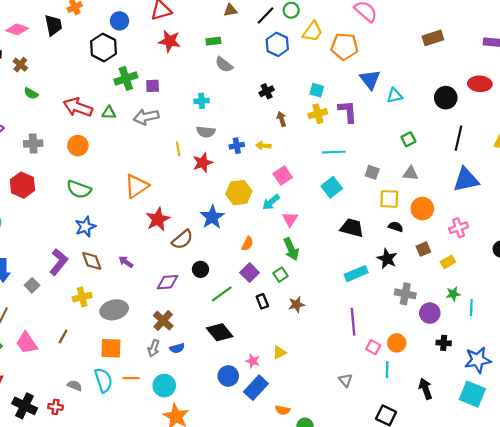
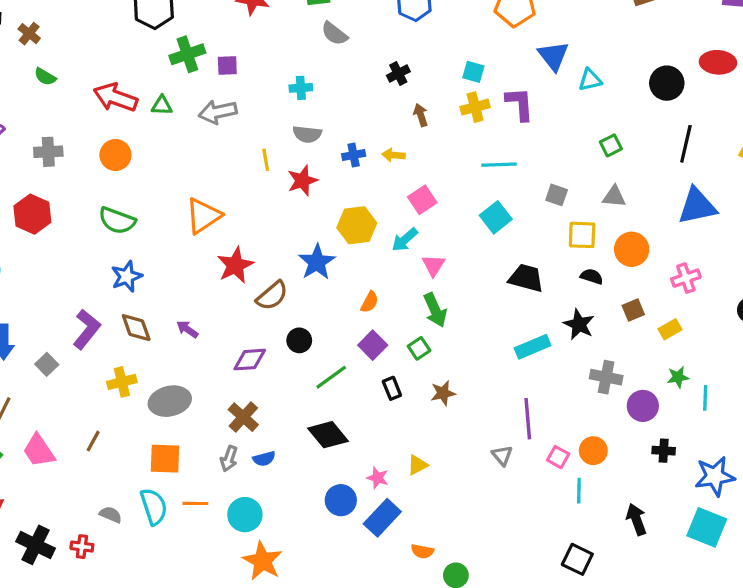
gray triangle: (346, 380) -> (502, 455), moved

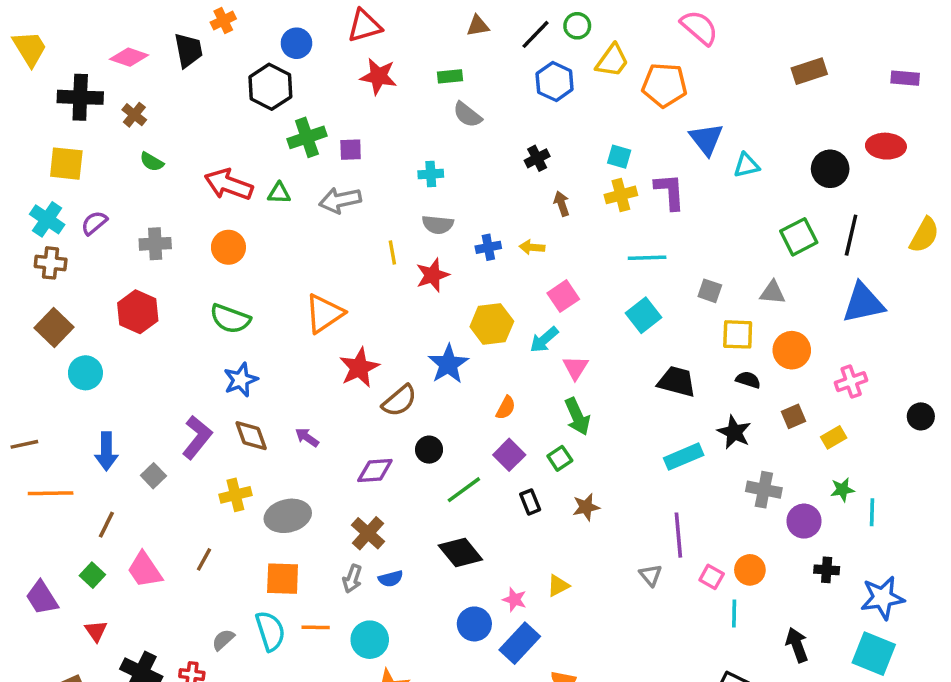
green square: (611, 145) -> (799, 237), moved, size x1.5
gray semicircle: (111, 515) -> (223, 640), turned -65

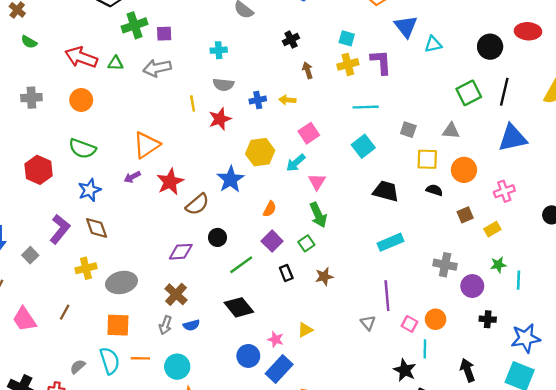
red hexagon: (138, 312) -> (39, 170), moved
black star: (734, 432) -> (405, 370), moved
purple arrow: (307, 437) -> (132, 177), moved, turned -63

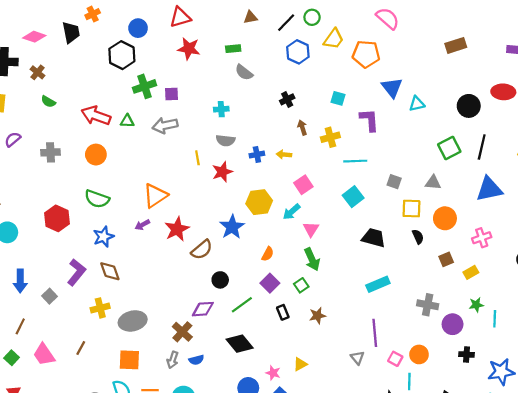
yellow cross: (348, 64) -> (330, 137), moved
black semicircle: (434, 190) -> (418, 237), turned 48
purple diamond: (181, 252) -> (203, 309), moved

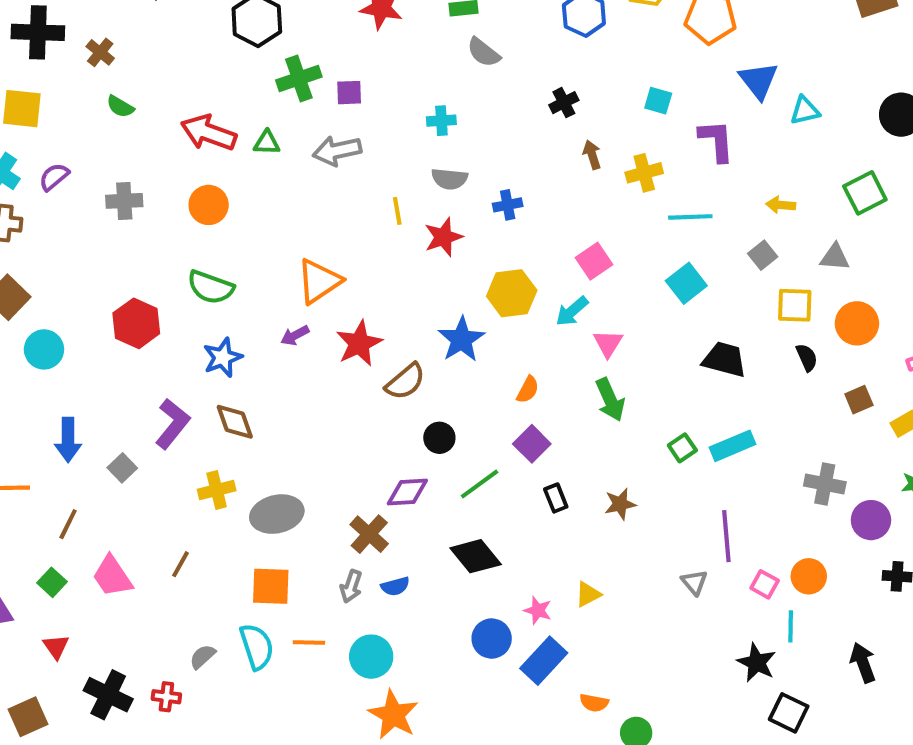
yellow arrow: (284, 155) -> (781, 205), moved
gray square: (394, 182) -> (763, 255), turned 32
green square: (301, 285) -> (682, 448), moved

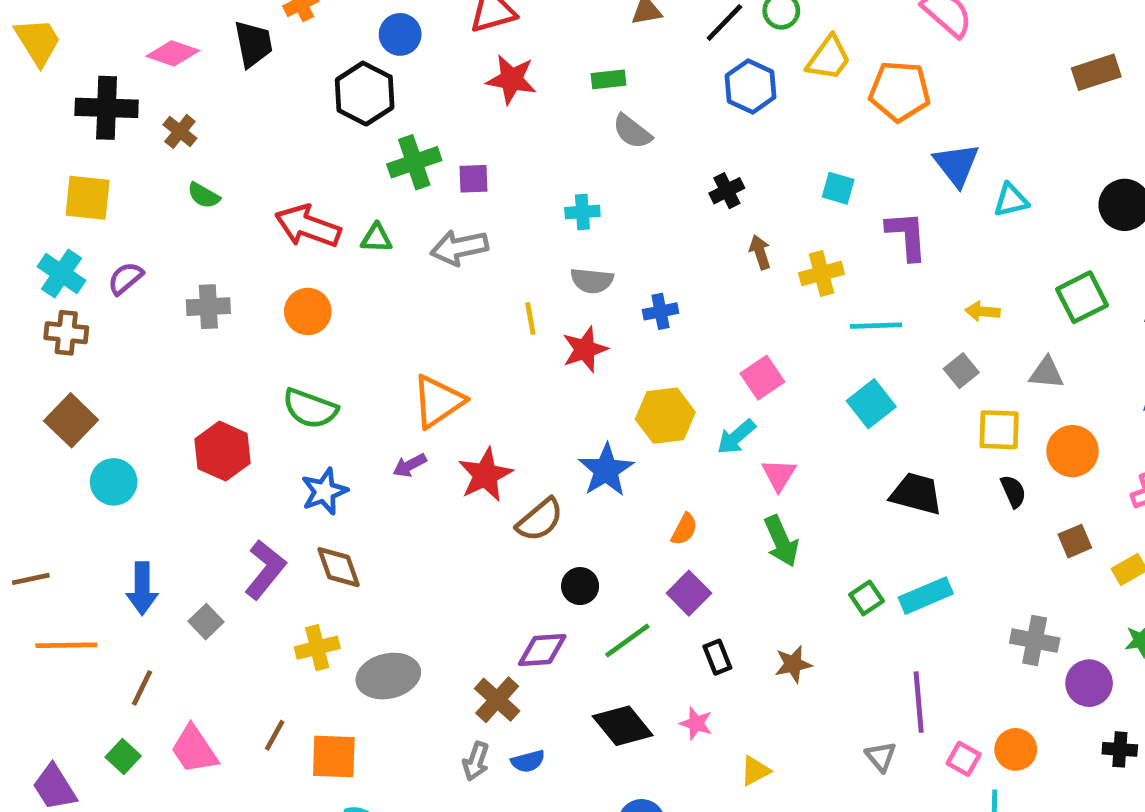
orange square: (271, 586) -> (334, 757), moved
pink star: (538, 610) -> (696, 723), moved

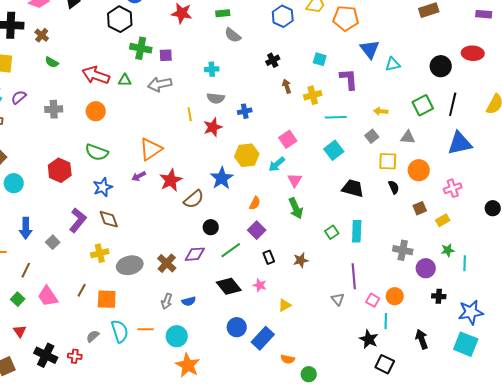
green cross: (414, 162) -> (141, 48), turned 30
cyan rectangle: (926, 596) -> (357, 231), turned -65
brown cross: (497, 700) -> (167, 263), moved

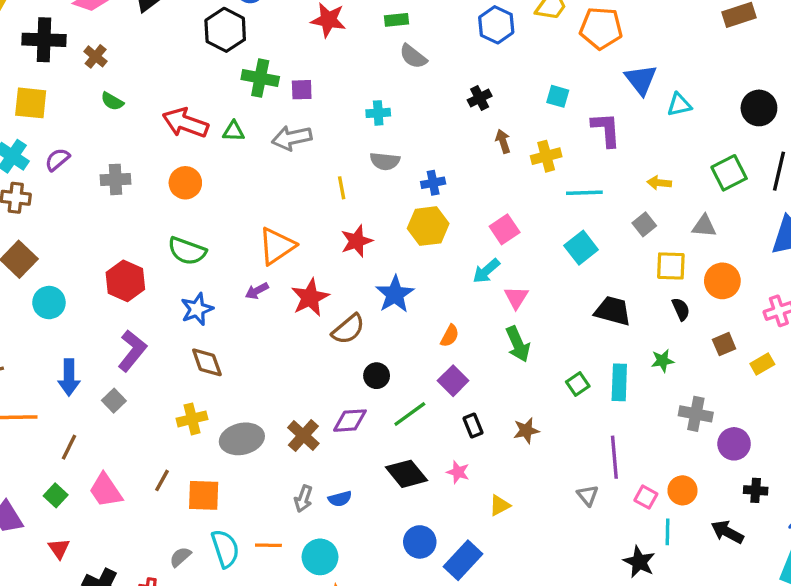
red star: (213, 127) -> (357, 241), moved
yellow hexagon: (247, 155) -> (428, 226), moved
purple L-shape: (78, 220) -> (132, 351), moved
green star: (448, 250) -> (663, 361), moved
black arrow: (422, 339) -> (727, 532), moved, turned -42

